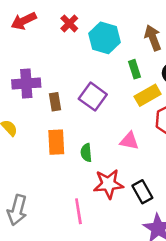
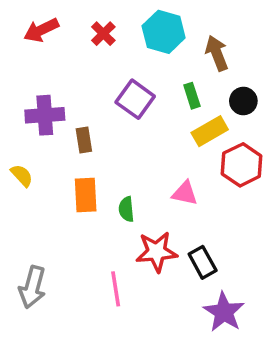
cyan hexagon: (105, 38) -> (164, 32), moved
purple square: (93, 97) -> (135, 99), moved

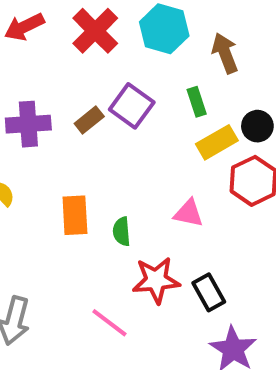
red cross: (103, 34) -> (95, 31), size x1.6
black circle: (243, 101) -> (257, 126), moved
brown rectangle: (84, 140) -> (89, 120), moved, turned 60
pink line: (116, 289) -> (109, 323), turned -44

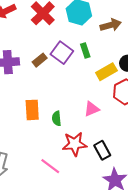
brown arrow: (225, 53) -> (111, 25), turned 96
green rectangle: (197, 102) -> (85, 50), moved
pink triangle: (188, 213) -> (92, 109), turned -35

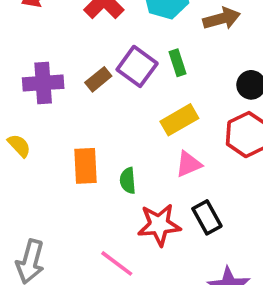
yellow rectangle: (106, 72) -> (179, 120), moved
black rectangle: (102, 150) -> (207, 217), moved

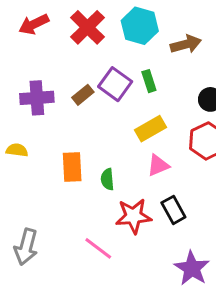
yellow semicircle: (19, 146) -> (17, 150), turned -40

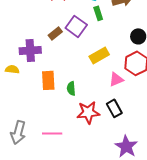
green rectangle: (149, 81) -> (98, 13), moved
purple cross: (37, 98) -> (30, 50), moved
pink triangle: (158, 165) -> (116, 79), moved
pink line: (98, 248) -> (52, 133), moved, turned -36

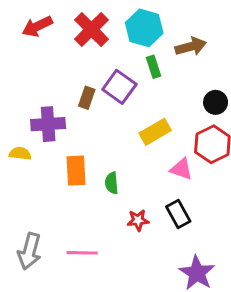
brown rectangle: (55, 33) -> (87, 98), turned -32
pink triangle: (116, 79) -> (181, 169), turned 42
red star: (88, 112) -> (138, 220), size x0.6

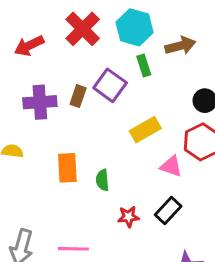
red arrow: (37, 26) -> (29, 46), moved
purple cross: (48, 124) -> (40, 102), moved
black rectangle: (178, 214) -> (168, 211), turned 72

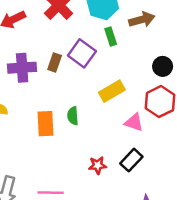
green semicircle: (102, 180) -> (73, 116), moved

